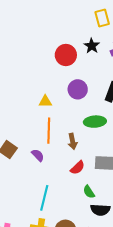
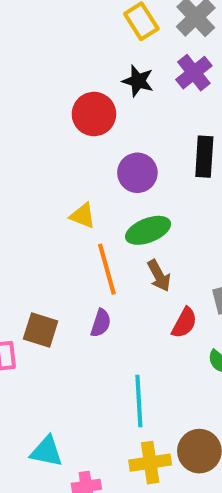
yellow triangle: (45, 102) -> (83, 216), turned 40
green ellipse: (95, 122) -> (148, 230), moved
purple semicircle: (38, 155) -> (101, 323), turned 80

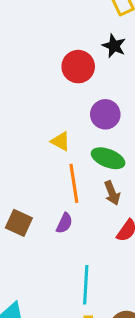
green ellipse: (148, 230) -> (108, 158), turned 36

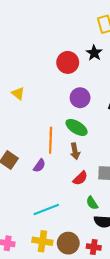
yellow triangle: (61, 141) -> (18, 93), moved
cyan line: (86, 285) -> (46, 209), turned 55

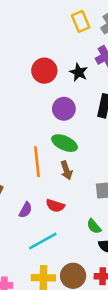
black star: (94, 53) -> (79, 72), moved
purple semicircle: (39, 166) -> (26, 210), moved
red semicircle: (80, 178) -> (55, 206), moved, turned 70

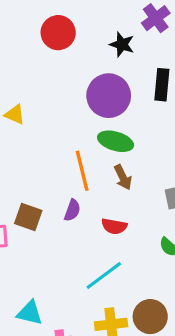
red circle: (44, 71) -> (58, 33), moved
purple circle: (64, 109) -> (109, 96), size x1.4
purple semicircle: (26, 210) -> (72, 210), moved

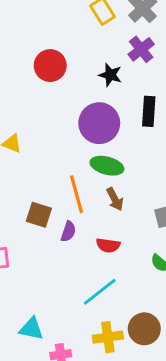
brown square: (28, 217) -> (39, 215), moved

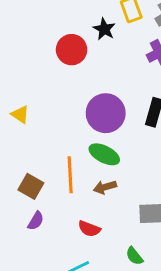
black star: (110, 75) -> (104, 29), moved
brown arrow: (115, 199) -> (105, 187), turned 90
purple semicircle: (68, 232) -> (36, 221), moved

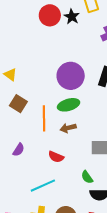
red circle: (72, 50) -> (50, 15), moved
green ellipse: (104, 154) -> (69, 105), turned -45
brown square: (31, 186) -> (18, 104), moved

